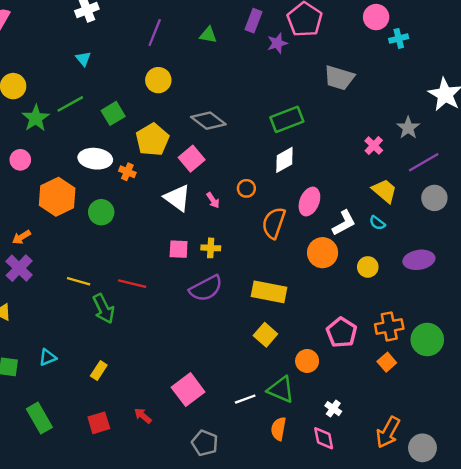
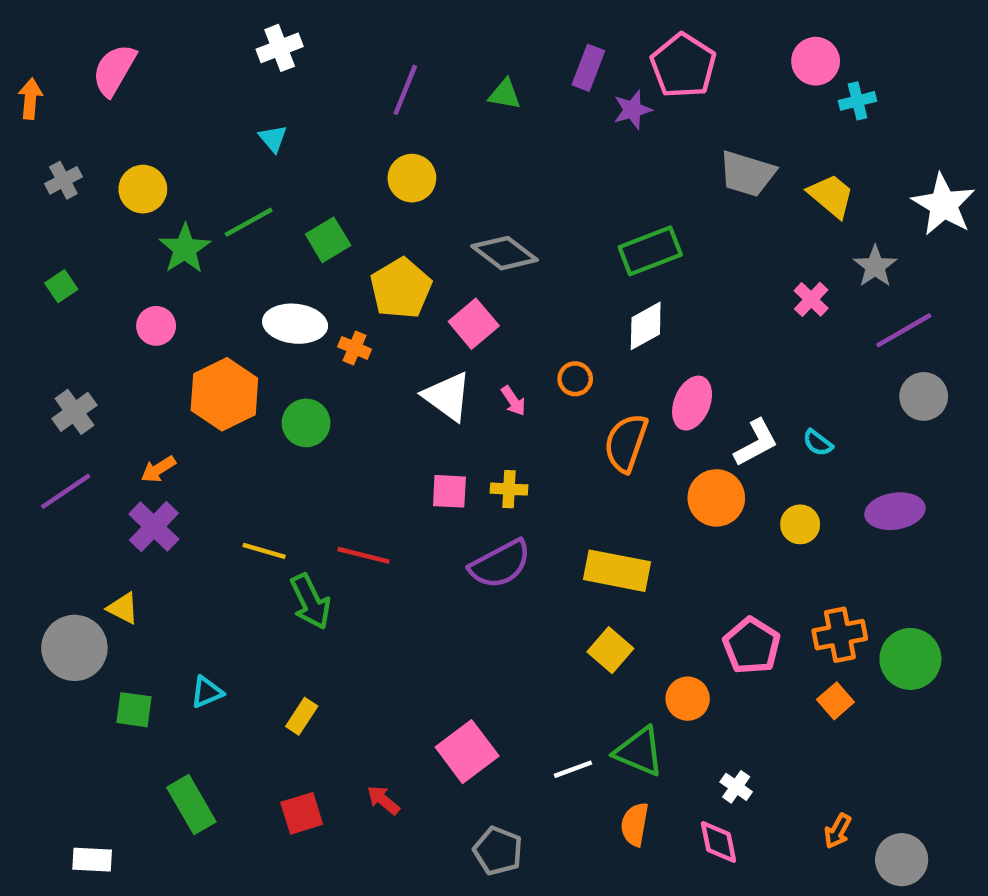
yellow trapezoid: (384, 191) -> (831, 196), moved
orange arrow: (388, 432) -> (838, 831), size x0.6

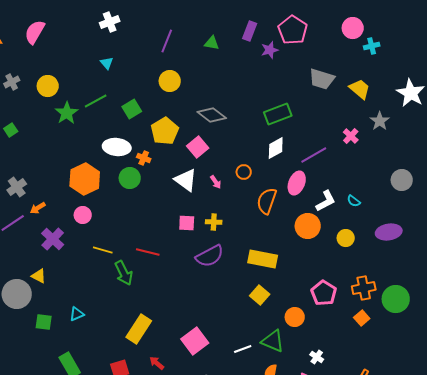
pink circle: (156, 326) -> (83, 215), moved
purple line: (904, 330) -> (314, 155), moved
green circle: (306, 423) -> (130, 178), moved
orange arrow: (158, 469) -> (38, 208), moved
yellow rectangle: (302, 716) -> (139, 329), moved, size x1.8

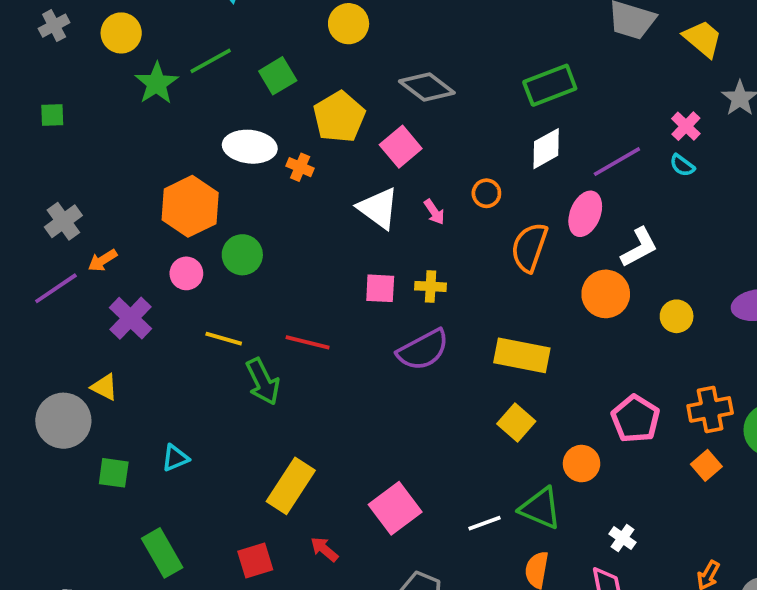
green square: (11, 130) -> (52, 115), turned 32
green circle: (130, 178) -> (242, 255), moved
cyan semicircle: (354, 201) -> (682, 165), moved

